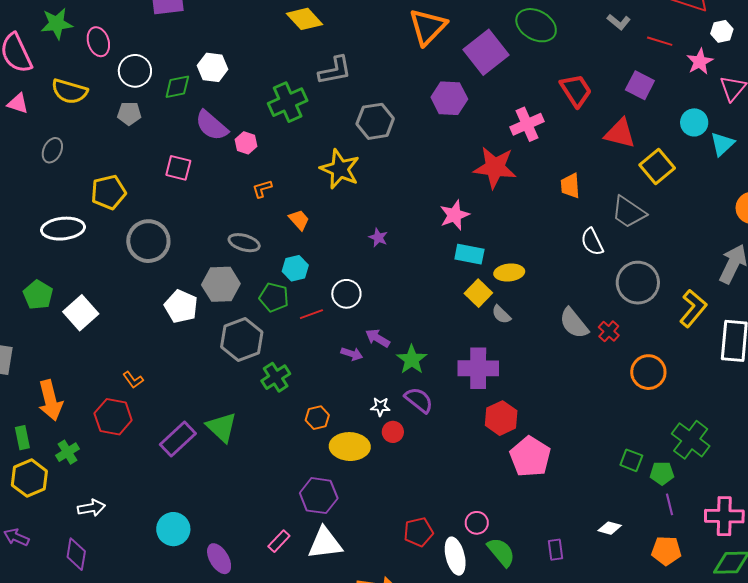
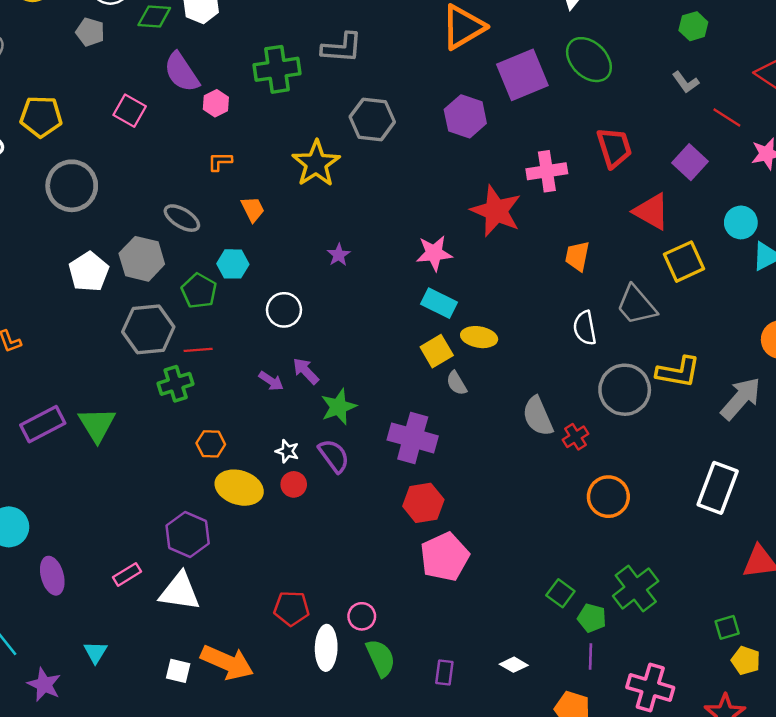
yellow L-shape: (693, 308) -> (678, 372), moved, turned 45
red line: (311, 314) -> (198, 350), moved

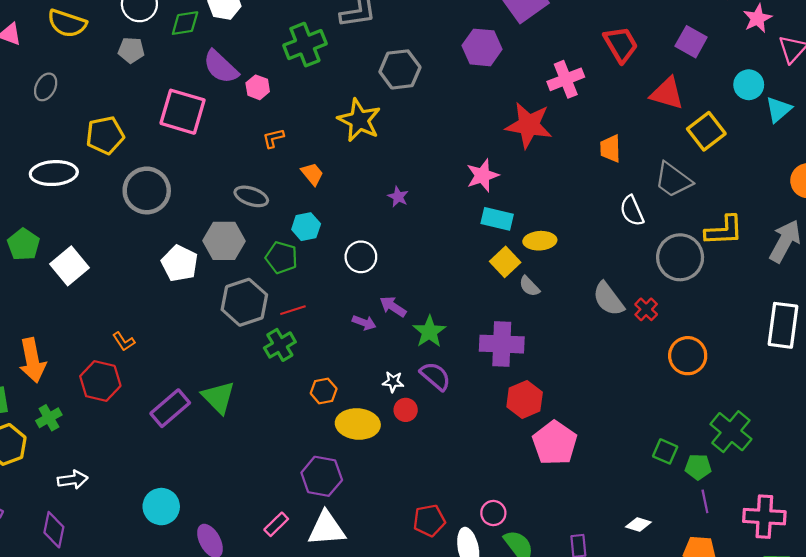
pink square: (130, 111) -> (183, 112), size x1.6

